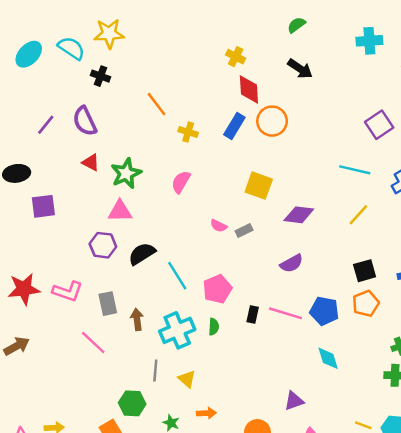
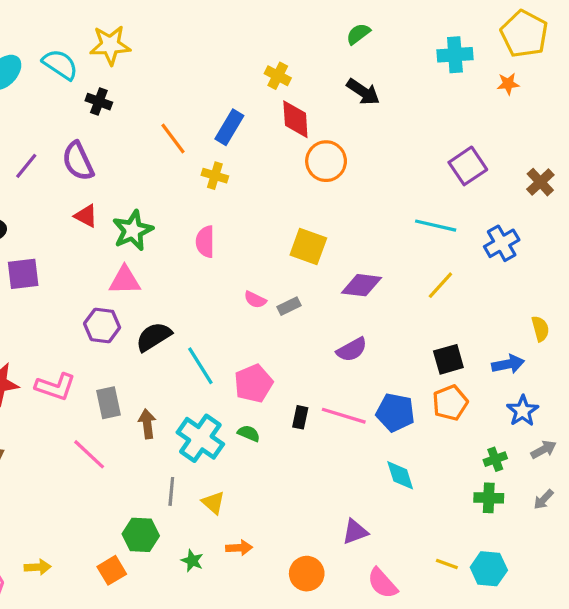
blue rectangle: (234, 126) -> (229, 127), moved
pink semicircle: (181, 182) -> (205, 242), turned -30
green semicircle: (214, 327) -> (249, 433), turned -70
cyan cross: (177, 330) -> (200, 438), turned -32

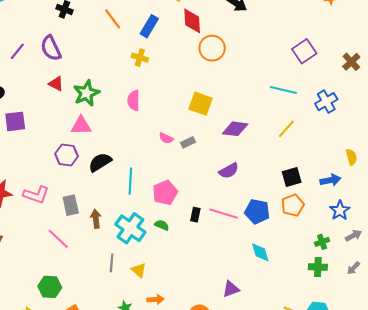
orange line: (173, 139) -> (113, 19), moved
cyan line: (200, 366) -> (130, 181), turned 35
green hexagon: (141, 535) -> (50, 287), moved

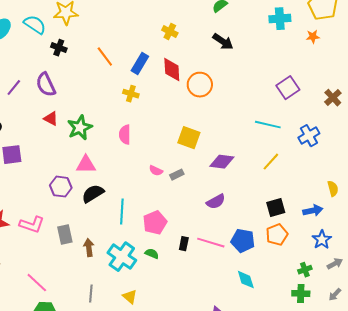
red diamond: (192, 21) -> (172, 70), moved
pink triangle: (81, 126) -> (86, 165), moved
pink line: (58, 239) -> (37, 283), moved
gray line: (112, 263) -> (91, 294), moved

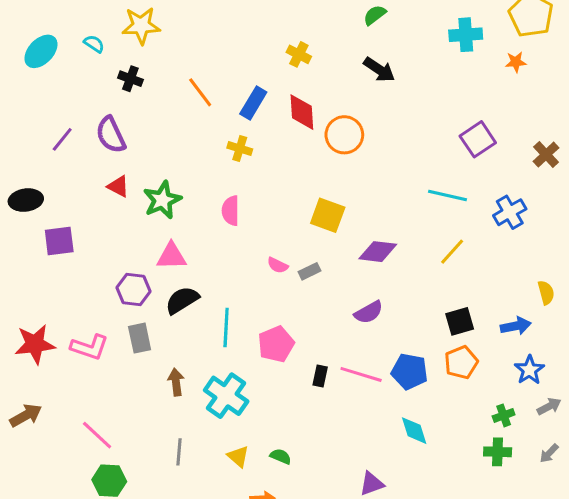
cyan semicircle: (35, 25) -> (94, 44), size x0.6
gray rectangle: (65, 235) -> (140, 338), moved
green semicircle: (152, 254) -> (281, 456), moved

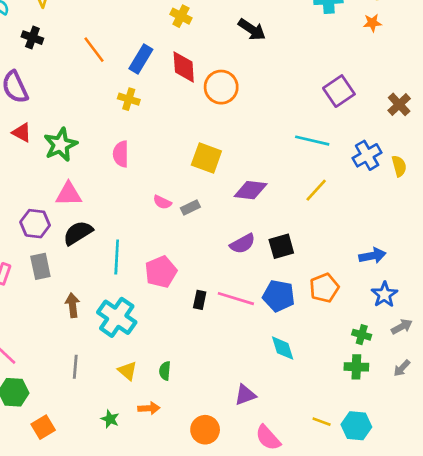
yellow semicircle: (546, 293) -> (399, 166), moved
black square: (460, 321) -> (281, 246), moved
green cross: (504, 415) -> (362, 335), turned 36
green semicircle: (281, 456) -> (165, 371), turned -108

